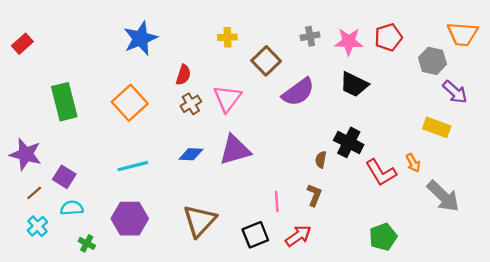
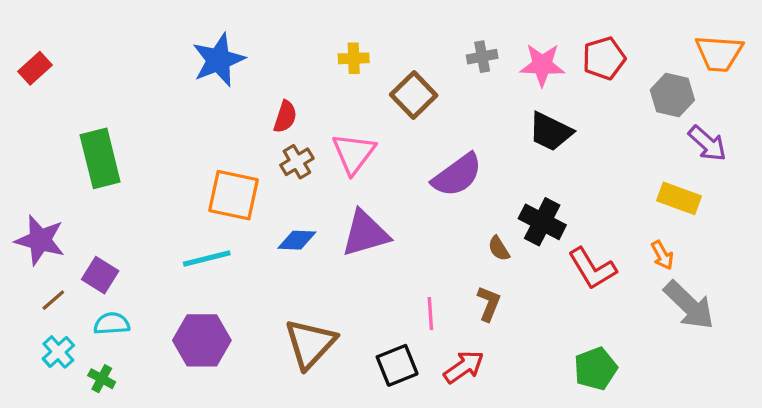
purple semicircle: (298, 92) -> (457, 175), moved
orange square: (130, 103) -> (234, 195), moved, turned -36
brown semicircle: (321, 160) -> (499, 248), turned -42
orange arrow: (413, 163) -> (662, 255), moved
green cross: (87, 243) -> (102, 379), moved

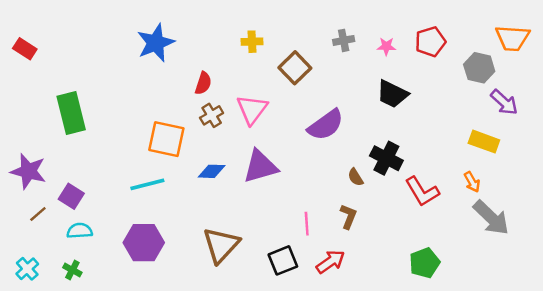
pink star: (542, 65) -> (386, 46), size x0.6
red rectangle: (35, 68) -> (25, 49), turned 75
cyan cross: (58, 352) -> (27, 269), moved

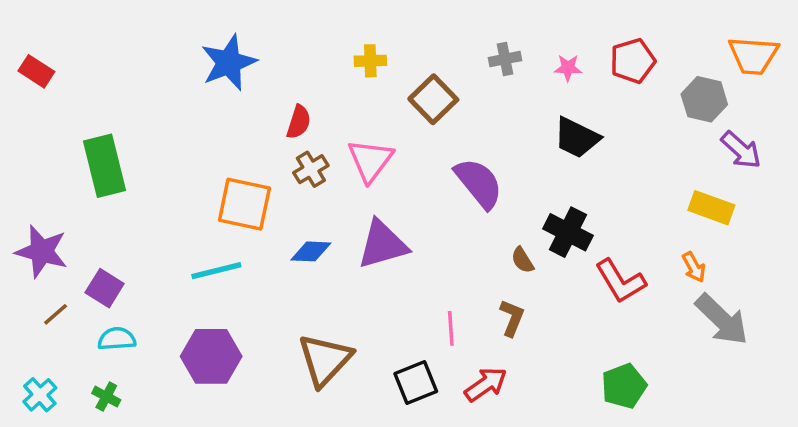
purple semicircle: (326, 125) -> (479, 183), turned -93

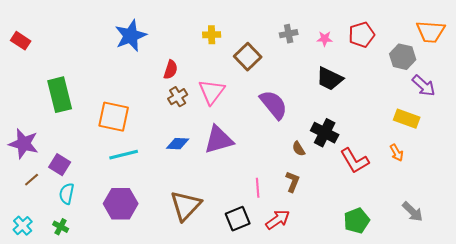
orange square: (244, 204) -> (114, 117), moved
gray arrow: (722, 320) -> (413, 212), moved, size x0.7
cyan semicircle: (117, 339) -> (67, 194), turned -75

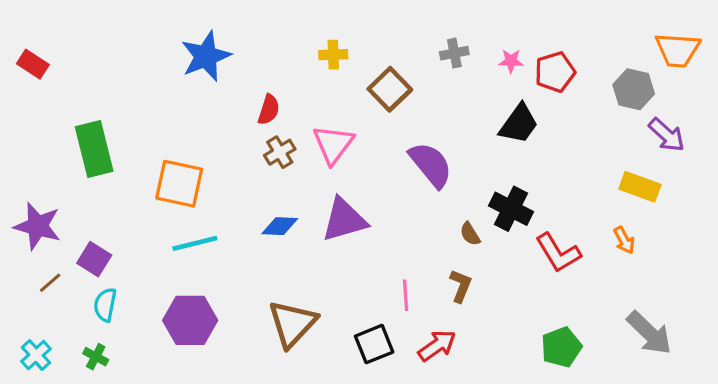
red pentagon: (362, 35) -> (555, 72), moved
black trapezoid: (330, 79) -> (519, 124), turned -80
gray arrow: (413, 212) -> (649, 333), size x1.4

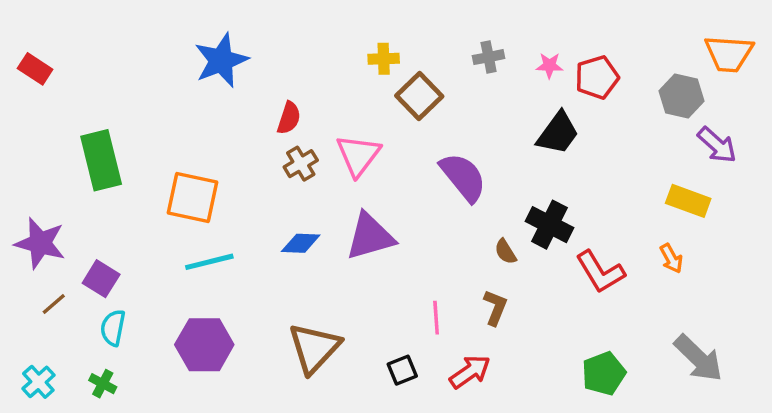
yellow cross: (333, 55) -> (384, 59), moved
black square: (374, 344) -> (402, 370), size x0.7

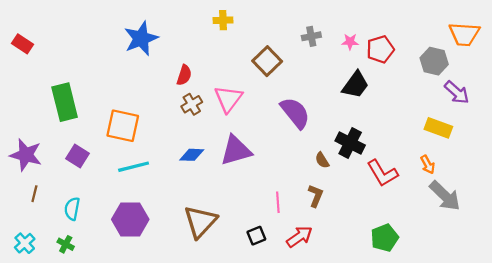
yellow cross: (384, 59) -> (223, 20), moved
purple square: (101, 279) -> (78, 156), moved
brown line: (54, 304) -> (34, 194), turned -35
gray arrow: (698, 358) -> (445, 196), moved

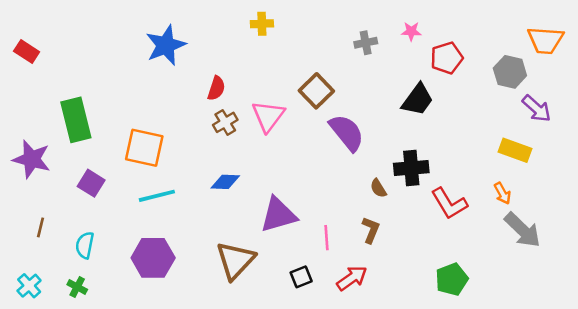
pink star: (350, 42) -> (411, 31), moved
brown square: (267, 61) -> (316, 91), moved
black cross: (350, 143) -> (411, 168), turned -32
purple triangle: (236, 151) -> (278, 215), moved
purple star: (26, 155) -> (32, 159), moved

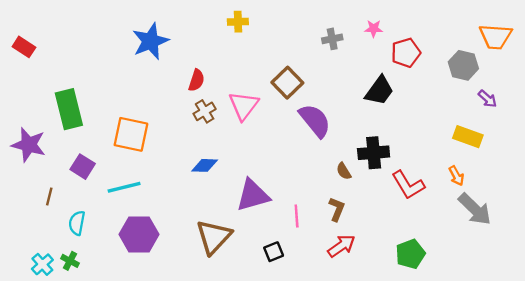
purple arrow: (537, 109) -> (487, 99), size x0.7
cyan line: (157, 196) -> (124, 187), moved
brown line: (40, 227) -> (49, 196), moved
red arrow: (352, 278) -> (341, 246), moved
cyan cross: (29, 286) -> (42, 264), moved

